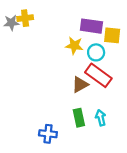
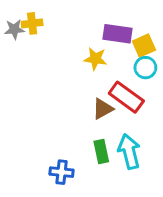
yellow square: (112, 35) -> (144, 46), turned -30
cyan circle: (96, 52) -> (145, 68), moved
cyan arrow: (101, 118) -> (129, 151), size x1.6

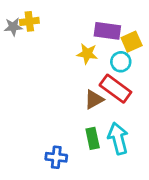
cyan circle: (145, 68) -> (121, 62), moved

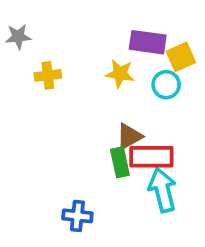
yellow cross: (29, 21) -> (48, 75), moved
red rectangle: (115, 89) -> (151, 157), moved, turned -36
green rectangle: (93, 138) -> (120, 162), moved

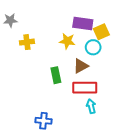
brown triangle: (129, 136) -> (81, 66), moved
green rectangle: (120, 162) -> (56, 75), moved
cyan arrow: (162, 190) -> (91, 106), size x0.6

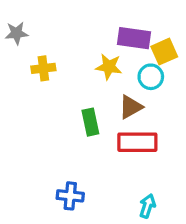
cyan arrow: (91, 106) -> (147, 206), moved, turned 32

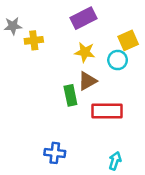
purple rectangle: (134, 38) -> (84, 18), moved, turned -35
yellow cross: (43, 68) -> (34, 40), moved
brown triangle: (131, 107) -> (87, 81), moved

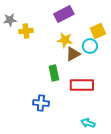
brown triangle: (87, 81) -> (73, 54), moved
blue cross: (55, 153) -> (41, 103), moved
cyan arrow: (115, 161) -> (88, 123), turned -88

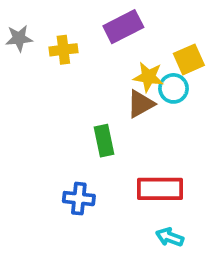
yellow cross: (26, 31) -> (63, 50), moved
yellow star: (65, 40) -> (148, 77), moved
red rectangle: (82, 85) -> (160, 189), moved

